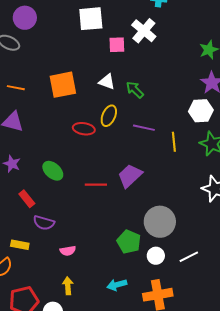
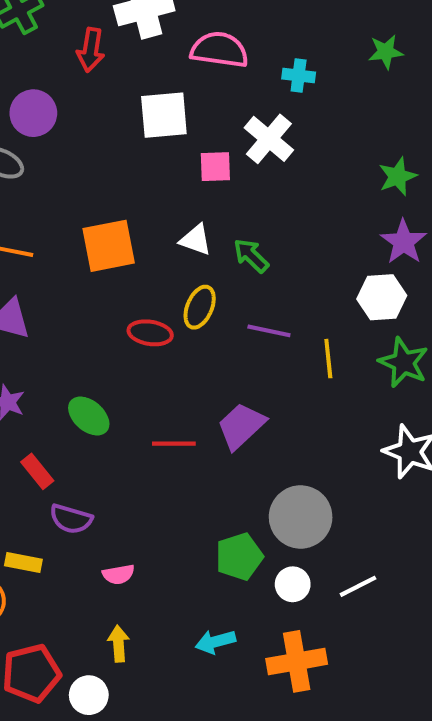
green pentagon: (129, 242) -> (239, 557), turned 30

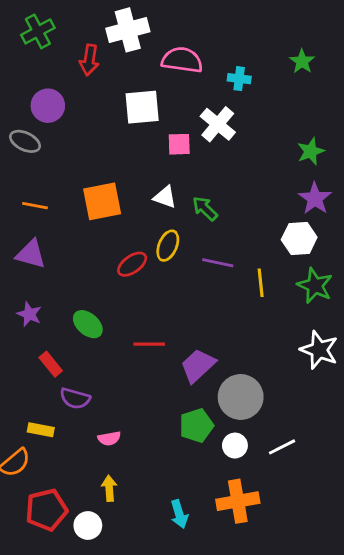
green star: (386, 52) -> (302, 61), turned -30
red ellipse: (150, 333) -> (132, 264), turned -44
purple trapezoid: (241, 426) -> (198, 366), moved
cyan arrow: (215, 642) -> (179, 514), moved, turned -92

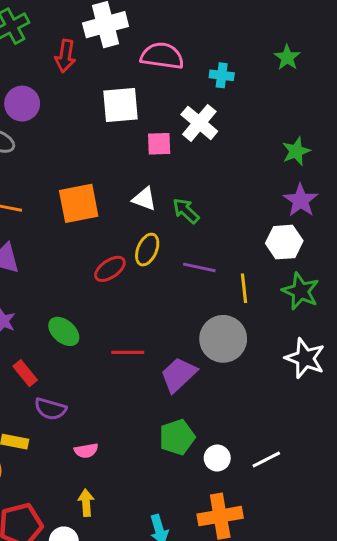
gray circle: (241, 397) -> (223, 339), moved

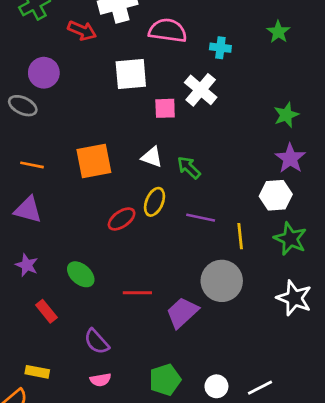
red arrow: (65, 56) -> (82, 31), turned -76
purple semicircle: (50, 409) -> (97, 342), moved, turned 32
green pentagon: (177, 437) -> (165, 380), moved

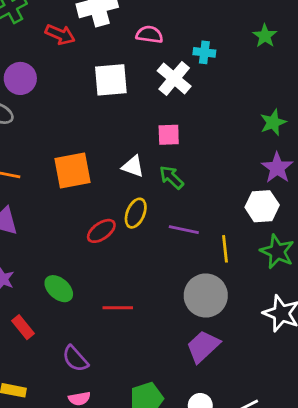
pink semicircle: (168, 31) -> (149, 34), size x0.7
white cross: (201, 90) -> (174, 78), moved
pink square: (165, 108) -> (169, 135), moved
purple trapezoid: (182, 313) -> (203, 346), moved

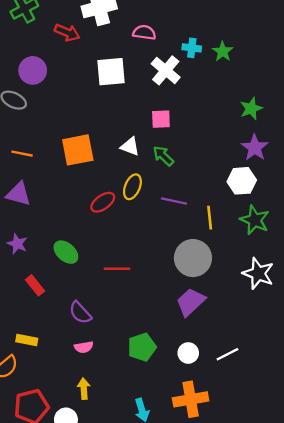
green star: (265, 36) -> (223, 51), moved

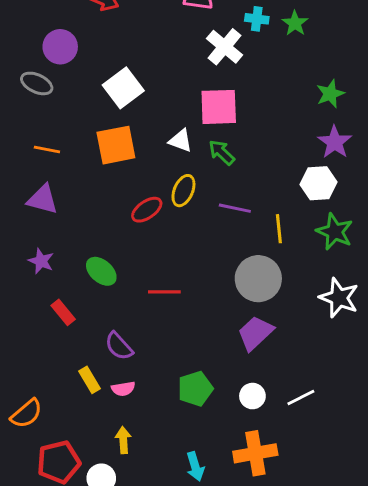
white square: (111, 72) -> (123, 88), moved, turned -32
pink square: (161, 119) -> (219, 107), size x1.6
yellow rectangle: (27, 340) -> (90, 380), moved, turned 48

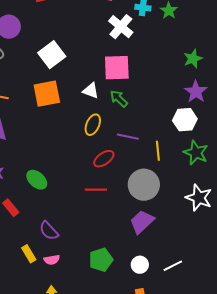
red ellipse: (147, 210) -> (104, 159), moved
red line: (164, 292) -> (96, 190), moved

